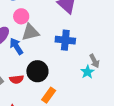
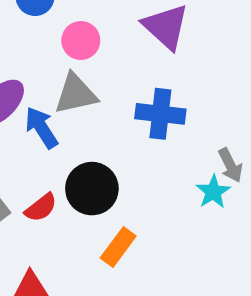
pink circle: (21, 16) -> (81, 41), moved
red semicircle: (17, 79) -> (41, 208), turned -32

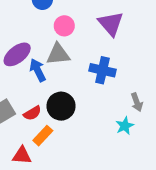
cyan star: (213, 192) -> (125, 126), moved
orange rectangle: (118, 247) -> (43, 136), moved

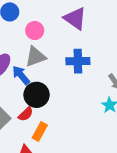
black circle: (61, 106) -> (37, 95), moved

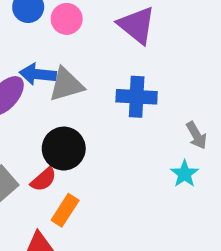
pink circle: (35, 30) -> (67, 19), moved
blue arrow: (21, 75) -> (38, 74), moved, turned -48

